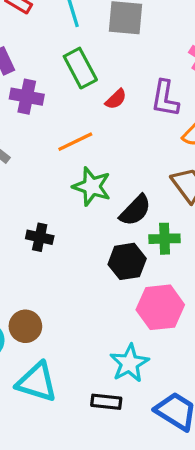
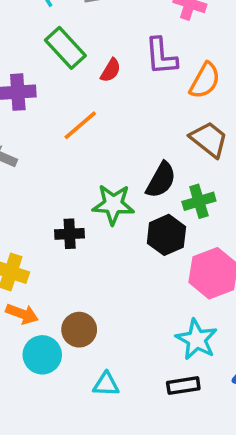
green star: (92, 186) -> (113, 204), moved
cyan triangle: (37, 382) -> (106, 384), size x0.6

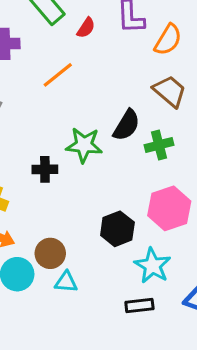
black hexagon: (166, 235) -> (117, 229), moved
cyan triangle: (106, 384) -> (66, 282), moved

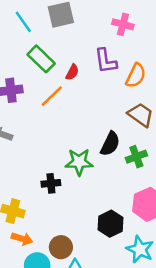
orange line: (58, 75) -> (52, 96), moved

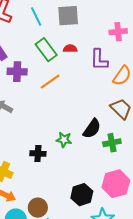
pink cross: (123, 24) -> (118, 32), turned -30
red semicircle: (72, 72) -> (70, 49), moved, turned -128
green star: (79, 162) -> (64, 140), size x0.7

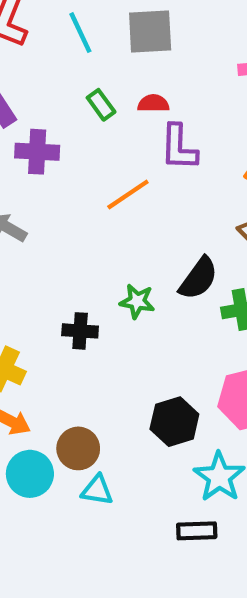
green rectangle: (46, 50) -> (101, 105), size x0.6
purple L-shape: (99, 60) -> (179, 147), moved
orange line: (50, 82) -> (128, 194), moved

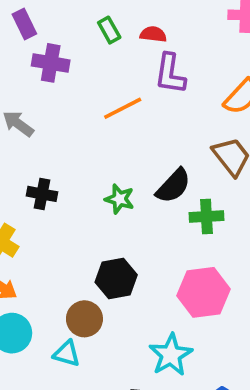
black cross: (80, 331) -> (42, 194), moved
black hexagon: (174, 422) -> (116, 279), moved
brown circle: (78, 448) -> (84, 319), moved

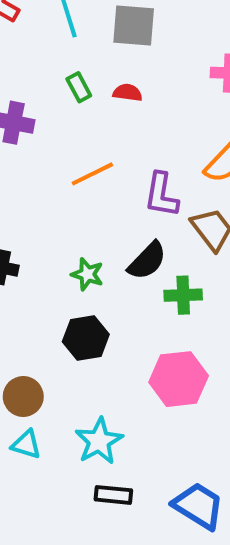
purple L-shape: (170, 74) -> (161, 195), moved
black hexagon: (116, 279) -> (86, 338), moved
brown circle: (84, 319) -> (23, 397), moved
cyan star: (171, 355) -> (99, 441), moved

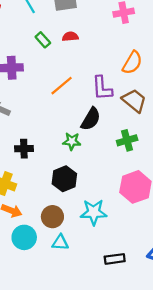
black semicircle: (147, 261) -> (91, 119), moved
black hexagon: (86, 338) -> (64, 179), moved
cyan star: (99, 441) -> (94, 212), moved, turned -30

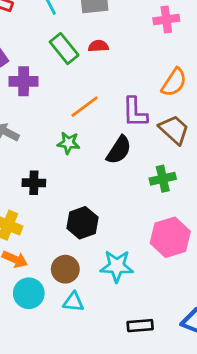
green rectangle: (43, 40) -> (64, 49), size x1.5
green star: (72, 141) -> (68, 143), moved

